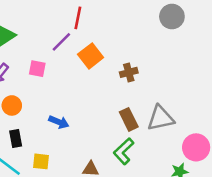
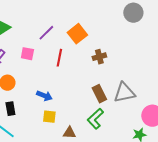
red line: (78, 18) -> (59, 58), moved
orange square: (91, 56) -> (77, 34), moved
yellow square: (41, 161) -> (49, 117), moved

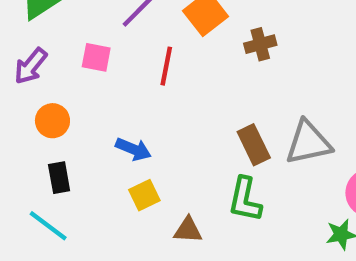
brown cross: (99, 57) -> (260, 44), moved
yellow square: (49, 117) -> (144, 195), turned -32
green L-shape: (95, 119) -> (245, 199), turned -35

